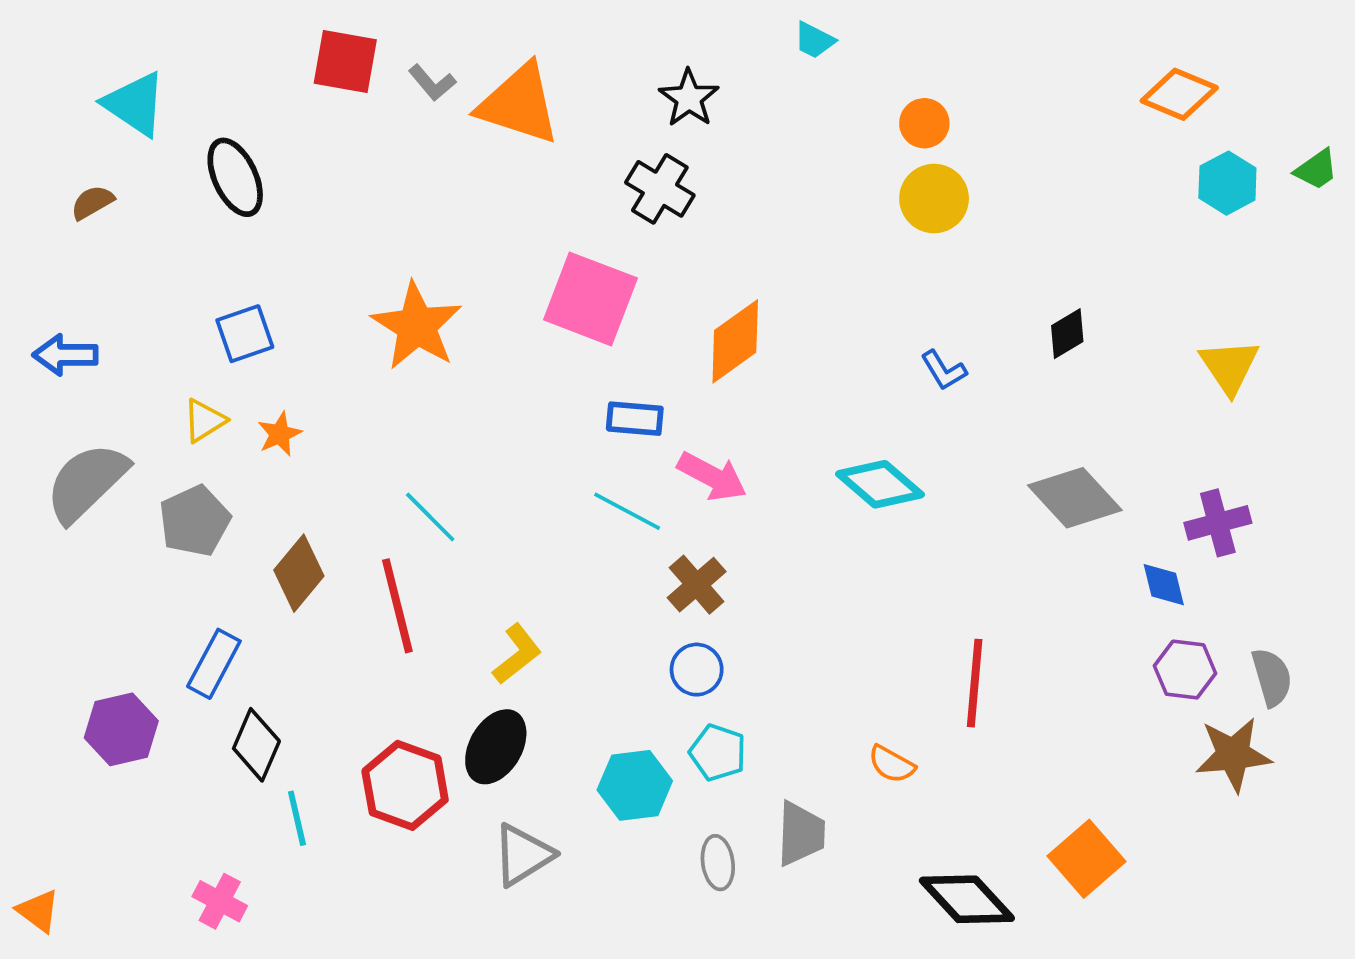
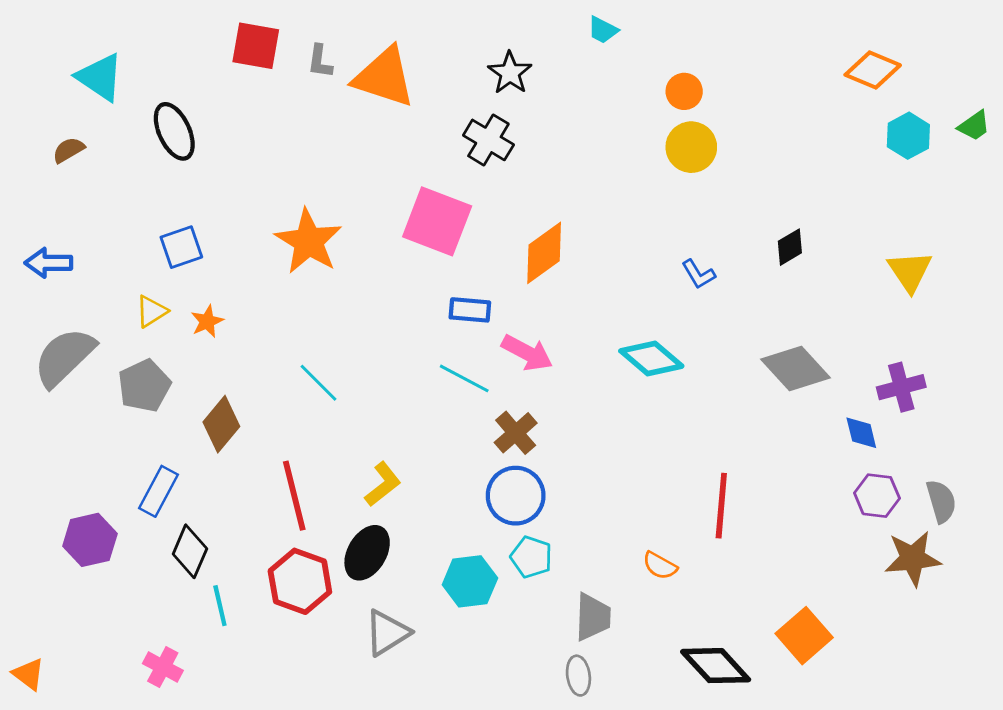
gray L-shape: (432, 83) -> (320, 61), turned 48
red line: (397, 606) -> (294, 496), moved
blue circle: (697, 670) -> (516, 496), size x1.5
gray ellipse: (718, 863) -> (578, 676), moved

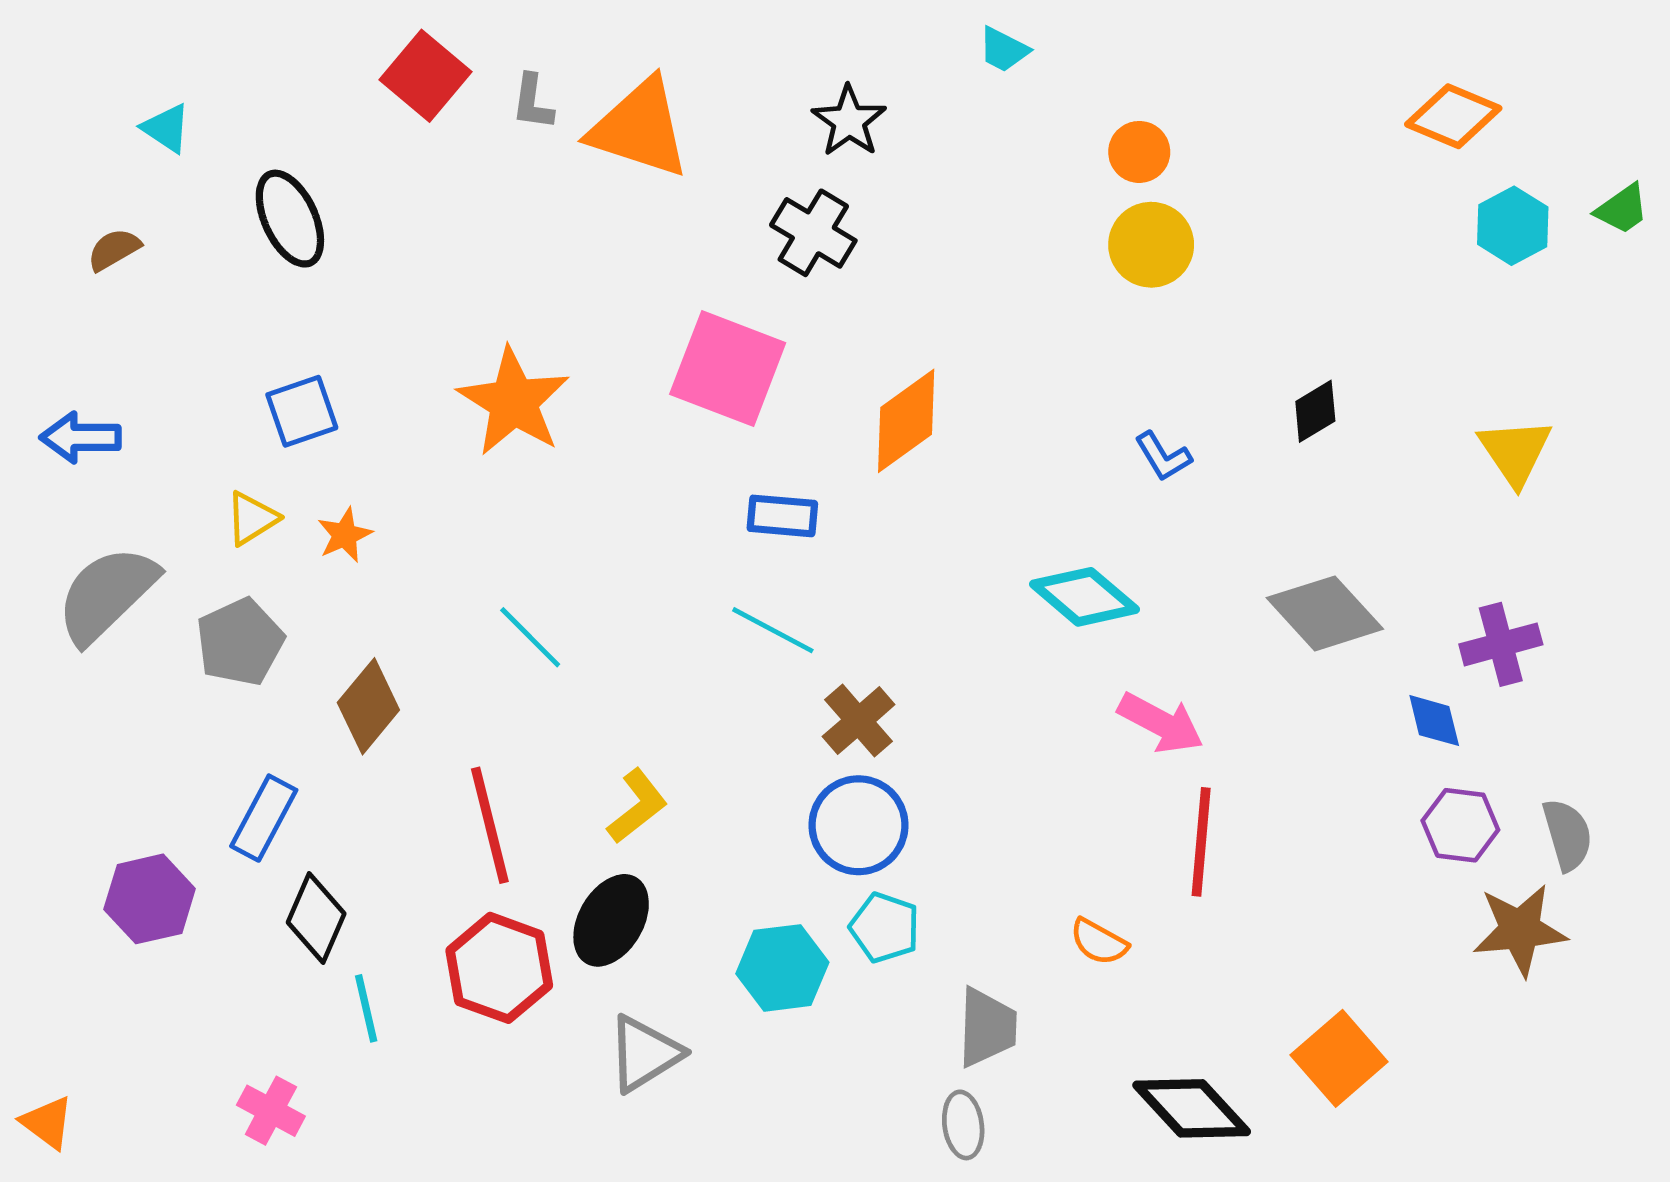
red square: (256, 46) -> (426, 76), turned 30
cyan triangle: (100, 77) -> (166, 128), size x0.6
pink arrow: (527, 353) -> (1161, 723), moved

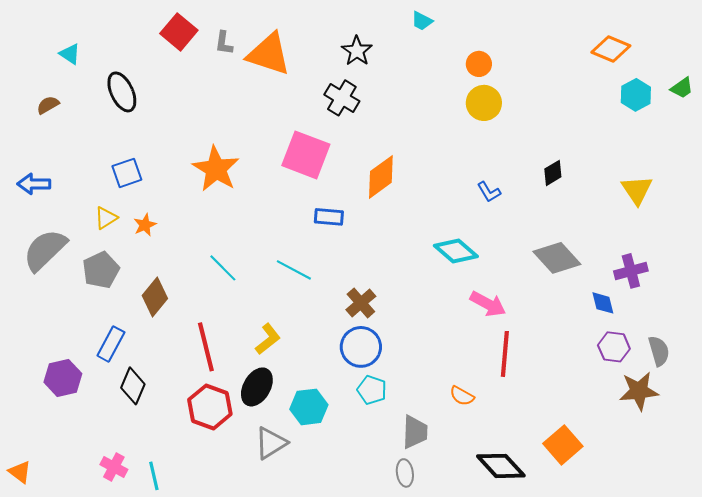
cyan line: (773, 630) -> (294, 270), moved
cyan hexagon: (782, 968) -> (309, 407), moved
cyan line: (366, 1008) -> (154, 476), moved

